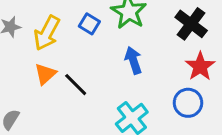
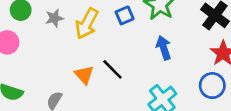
blue square: (89, 24) -> (125, 15), turned 36
orange triangle: (45, 74) -> (84, 75), moved, turned -30

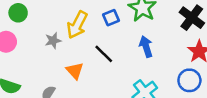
gray star: (54, 18) -> (53, 41), moved
black line: (112, 69) -> (104, 54), moved

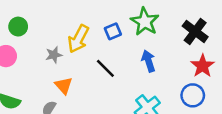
orange triangle: (75, 71) -> (64, 86), moved

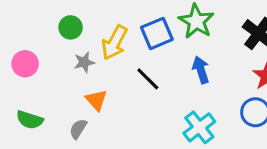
green circle: (18, 27) -> (71, 27), moved
blue square: (113, 31) -> (157, 33), size x1.5

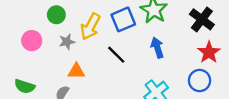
pink circle: (25, 64) -> (32, 41), moved
orange triangle: (96, 100) -> (76, 71), turned -48

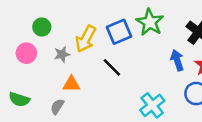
green circle: (56, 15) -> (42, 27), moved
blue arrow: (157, 48) -> (177, 60), moved

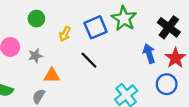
green circle: (42, 27) -> (36, 19), moved
yellow arrow: (86, 39) -> (65, 34), size x0.6
gray star: (62, 54) -> (35, 56), moved

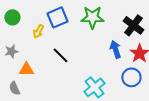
green star: (124, 19) -> (92, 17), turned -30
blue square: (96, 27) -> (57, 17), moved
gray semicircle: (39, 96) -> (14, 88), turned -56

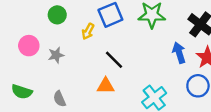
orange triangle: (26, 69) -> (106, 86), moved

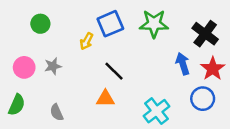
green circle: (57, 15) -> (40, 24), moved
pink circle: (29, 46) -> (24, 67), moved
green semicircle: (22, 92) -> (17, 105), turned -84

